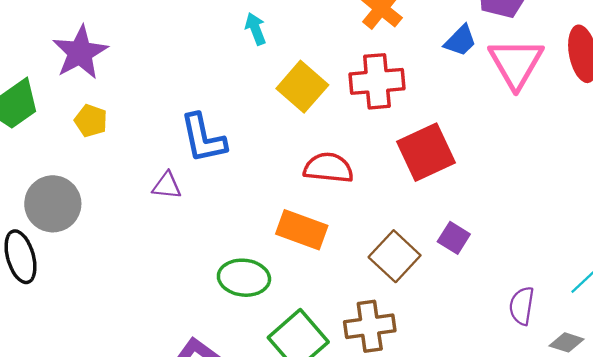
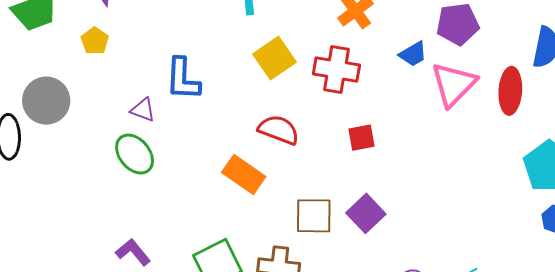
red square: (426, 152) -> (361, 138), size x0.6
purple square: (454, 238) -> (366, 213), size x1.4
brown square: (395, 256) -> (314, 216), turned 33
green ellipse: (244, 278) -> (135, 154), moved, turned 30

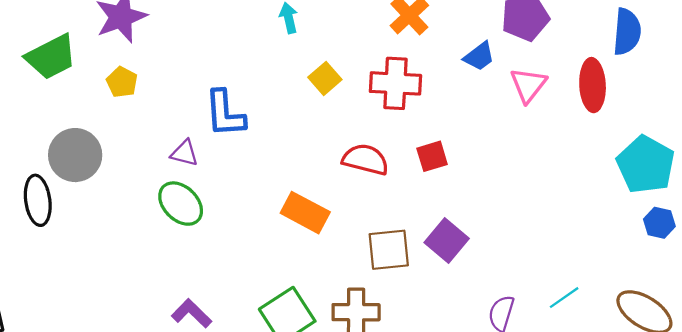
yellow square: (274, 58) -> (325, 78), size x0.7
pink triangle: (454, 84) -> (528, 85), size x0.7
red semicircle: (279, 130) -> (365, 160), moved

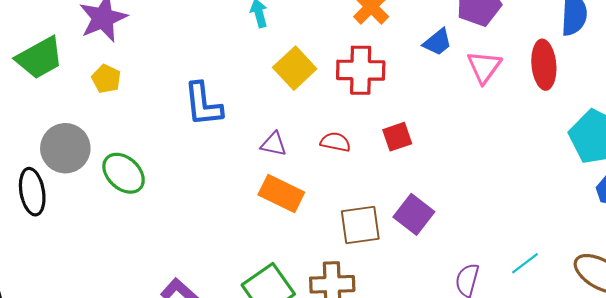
yellow square: (325, 78) -> (295, 68), size x1.4
purple triangle: (184, 153) -> (274, 144), moved
red semicircle: (365, 160) -> (335, 142), size x0.7
green ellipse: (181, 204) -> (124, 173), moved

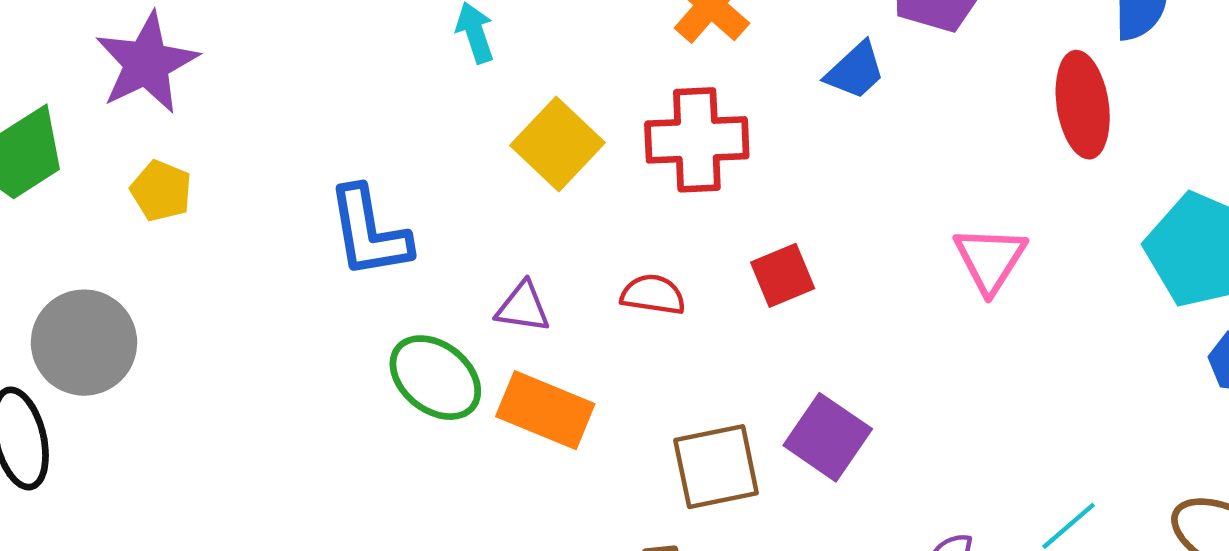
pink triangle: (484, 67) -> (990, 259), moved
green ellipse: (124, 173) -> (435, 378), moved

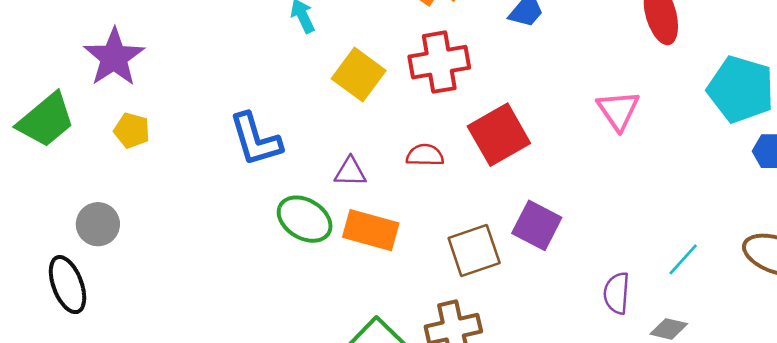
red square: (783, 275) -> (499, 135), size x1.6
gray circle: (84, 343) -> (98, 224), size x0.7

